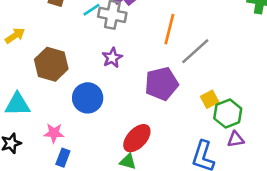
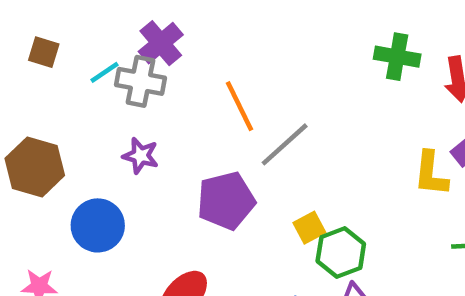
orange line: (169, 29) -> (240, 106), turned -40
purple star: (112, 58) -> (141, 156), turned -30

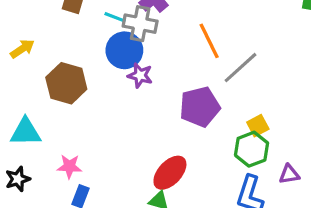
cyan line: (104, 72) -> (115, 17), turned 55
blue circle: (98, 225) -> (124, 50), moved
green hexagon: (341, 252) -> (252, 149), moved

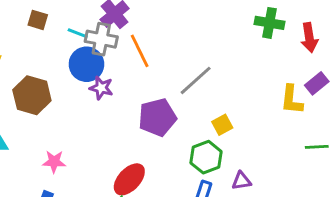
orange line: (209, 41) -> (140, 51), moved
yellow square: (258, 126) -> (222, 125), moved
pink star: (69, 166) -> (54, 162), moved

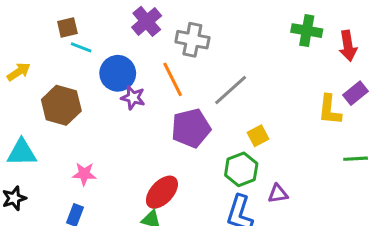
brown square: (38, 20) -> (67, 28), turned -30
cyan line: (78, 33) -> (81, 47), moved
gray cross: (101, 39) -> (192, 40), moved
orange line: (140, 51) -> (173, 79), moved

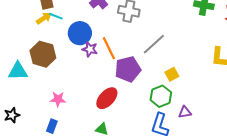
yellow arrow: (19, 72) -> (44, 18), moved
orange line: (173, 79) -> (109, 48), moved
cyan triangle: (22, 153) -> (18, 71), moved
red ellipse: (162, 192) -> (107, 98), moved

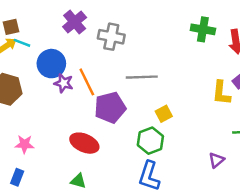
gray line: (154, 44) -> (142, 77), turned 40
red ellipse: (107, 98) -> (84, 143), turned 70
purple triangle: (185, 112) -> (216, 160), moved, turned -32

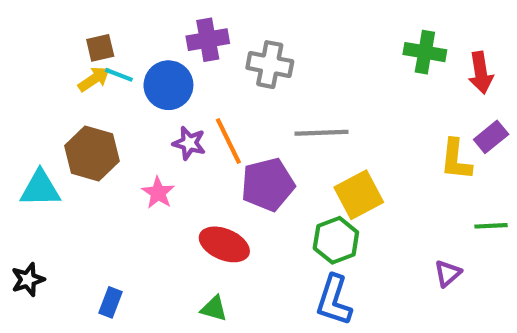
purple cross: (75, 22) -> (208, 40), turned 30
blue circle: (51, 64) -> (168, 85), moved
yellow square: (164, 114) -> (359, 195), size x1.6
pink star: (24, 144) -> (158, 193), moved, turned 30

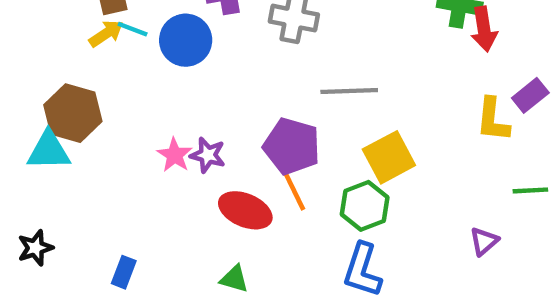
red arrow: (481, 73) -> (484, 29), moved
orange line: (228, 141) -> (292, 186), moved
purple star: (189, 143) -> (208, 155), moved
brown hexagon: (92, 153) -> (73, 113), moved
purple pentagon: (268, 184) -> (292, 146), turned 30

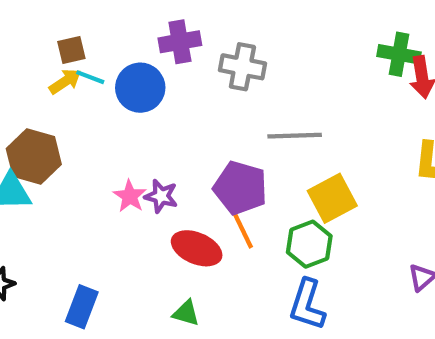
blue rectangle: (124, 272) -> (82, 307), size x1.4

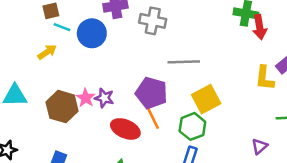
yellow arrow: (65, 81) -> (47, 52), moved
brown hexagon: (34, 157) -> (62, 107), moved

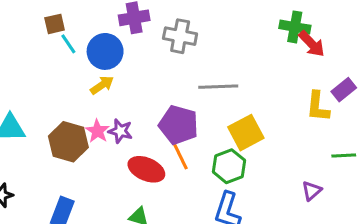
cyan line: (62, 27) -> (68, 44), turned 35
red arrow: (260, 27) -> (312, 44), turned -35
yellow arrow: (47, 52) -> (102, 85), moved

